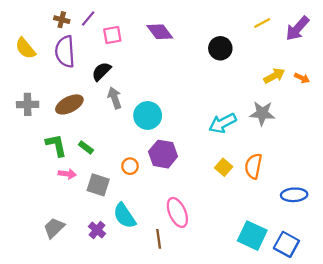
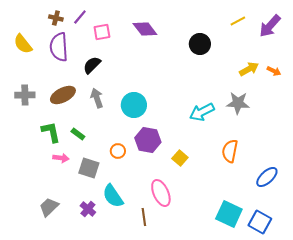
gray arrow: (115, 98) -> (97, 98), moved
yellow square: (224, 167) -> (180, 158), moved
blue ellipse: (294, 195) -> (267, 177), turned -40

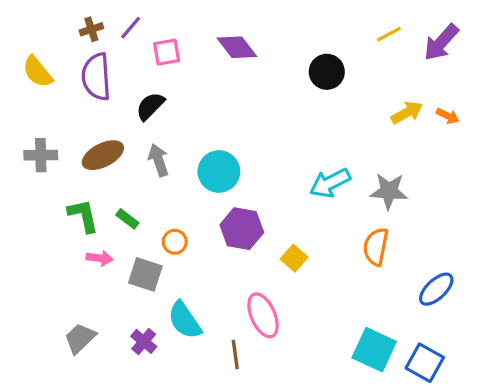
brown cross: (56, 18) -> (91, 29), turned -32
gray star: (238, 103) -> (389, 191), moved
orange circle: (118, 151) -> (175, 242), moved

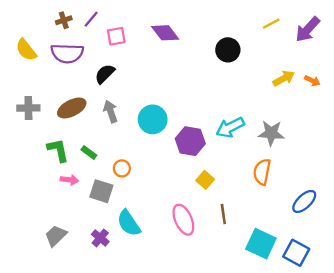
purple semicircle: (96, 77) -> (67, 53), turned -84
purple hexagon: (242, 229) -> (190, 141), moved
brown line: (235, 355) -> (223, 214), moved

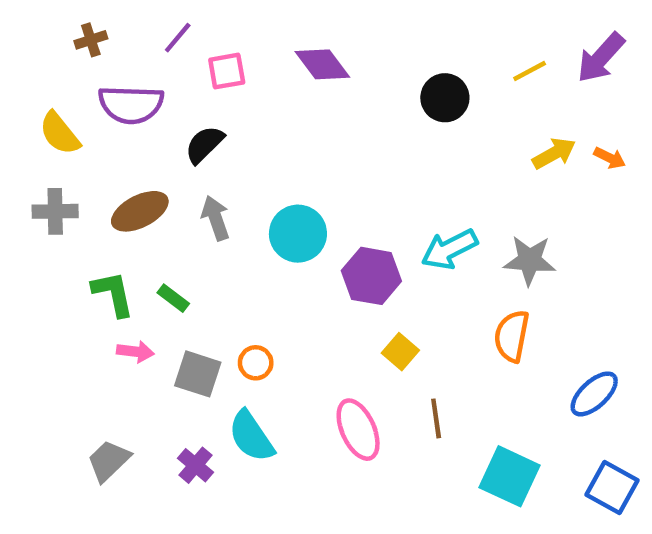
brown cross: (64, 20) -> (91, 40), moved
yellow line: (271, 24) -> (530, 71), moved
yellow semicircle: (26, 50) -> (60, 133), moved
orange circle: (122, 168) -> (256, 363), moved
blue square: (296, 253) -> (612, 487), moved

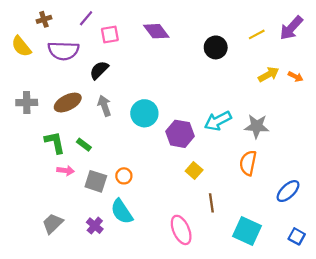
yellow semicircle: (60, 133) -> (21, 46), moved
pink ellipse: (358, 430) -> (181, 230), moved
blue square: (612, 487) -> (297, 236), size x0.7

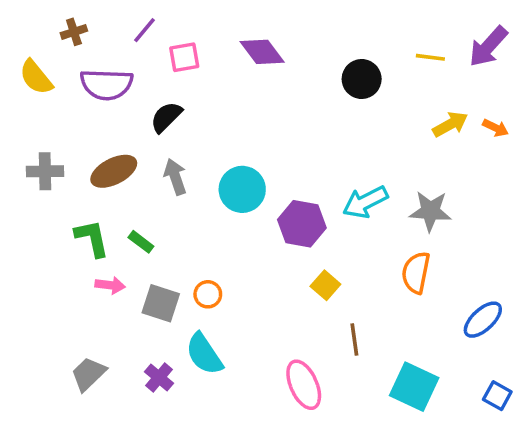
yellow line: (257, 34) -> (430, 57), turned 35

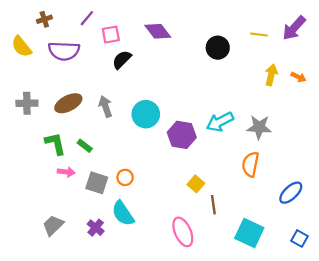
black semicircle: (166, 117) -> (122, 60), moved
yellow arrow: (450, 124) -> (271, 75), turned -48
yellow square: (325, 285) -> (196, 184), moved

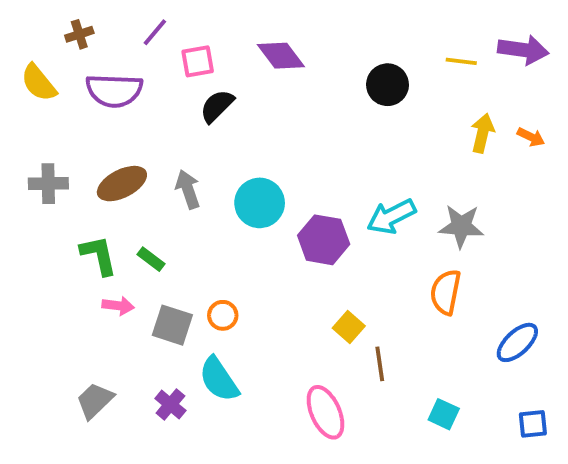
purple arrow: (294, 28) -> (523, 50), turned -124
cyan square: (249, 233) -> (444, 414), size x0.6
blue square: (300, 238) -> (533, 424), turned -35

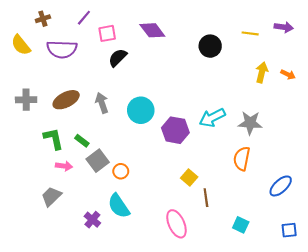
purple arrow: (523, 50) -> (284, 27), size x0.7
gray square: (172, 325) -> (98, 161), moved, turned 35
gray trapezoid: (95, 401) -> (51, 196), moved

